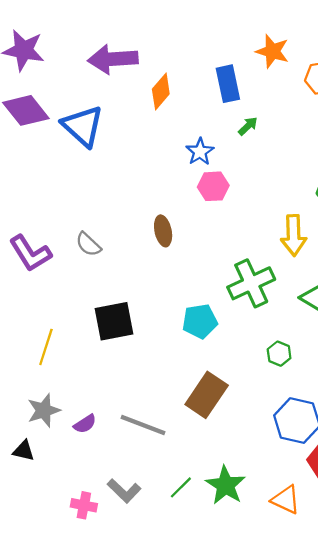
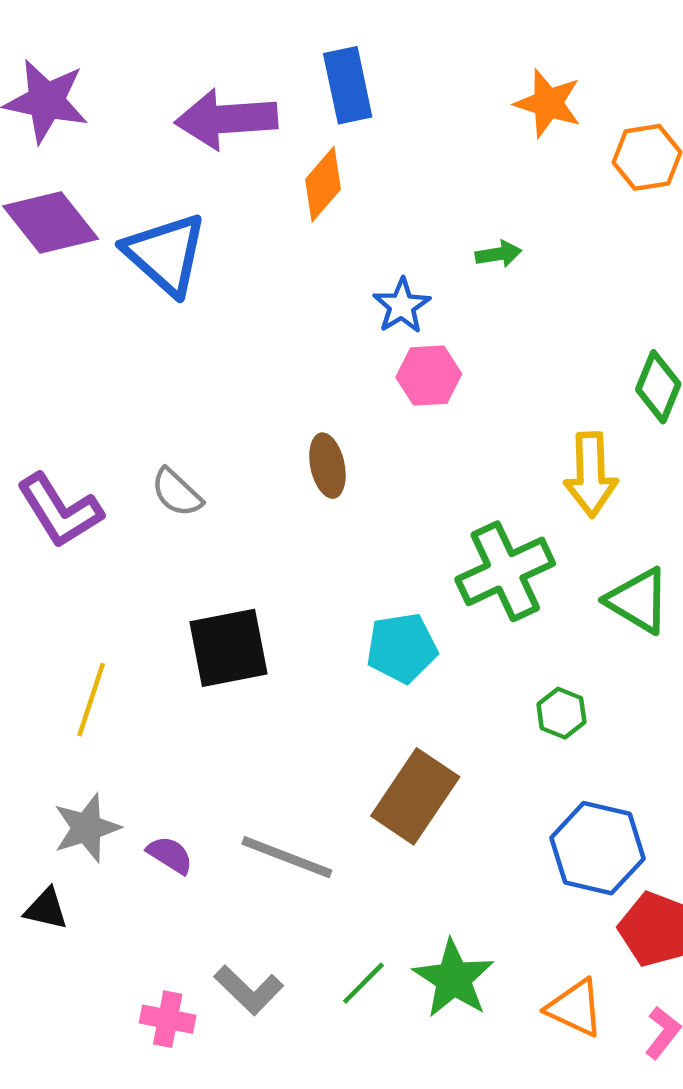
blue rectangle: (228, 84) -> (348, 85), moved
green arrow: (248, 126) -> (498, 254), turned 35
purple semicircle: (85, 424) -> (170, 855), turned -115

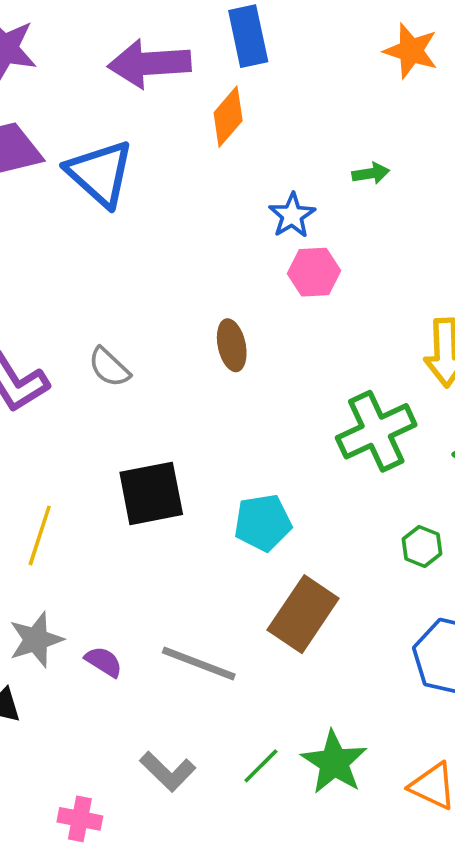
cyan pentagon: (402, 648) -> (263, 523), moved
pink cross: (168, 1019) -> (80, 819), moved

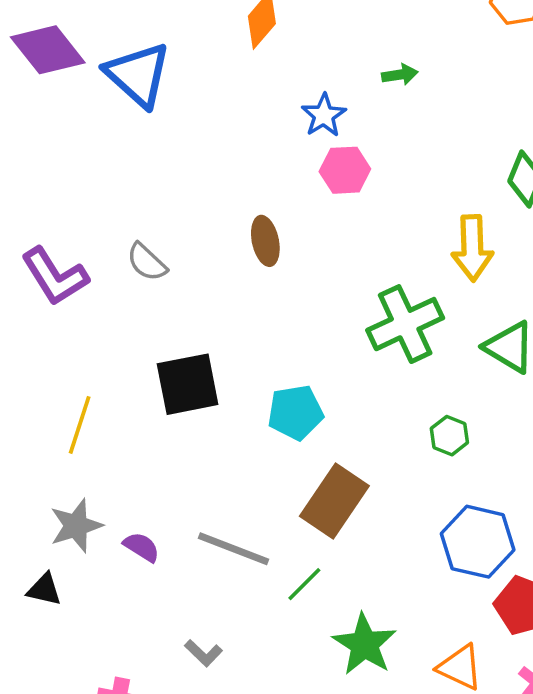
green line: (261, 766) -> (304, 584), moved
gray L-shape: (168, 771) -> (203, 653), size x0.7

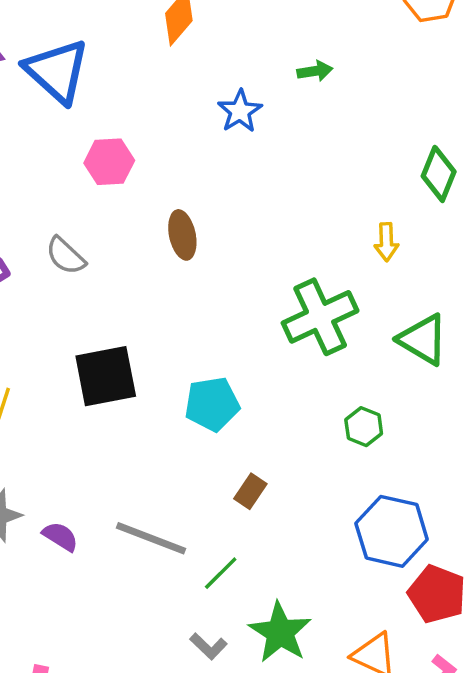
pink hexagon: (345, 170) -> (109, 162), moved
yellow arrow: (472, 248) -> (386, 242), size x0.6
brown rectangle: (334, 501) -> (250, 491), size x0.5
gray L-shape: (203, 653) -> (209, 646), moved

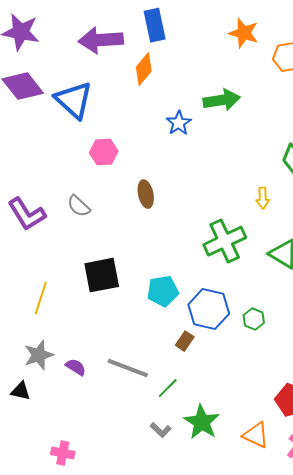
green arrow: (315, 71) -> (222, 100), size x1.8
green hexagon: (364, 427) -> (254, 319), moved
blue hexagon: (392, 531) -> (209, 309), moved

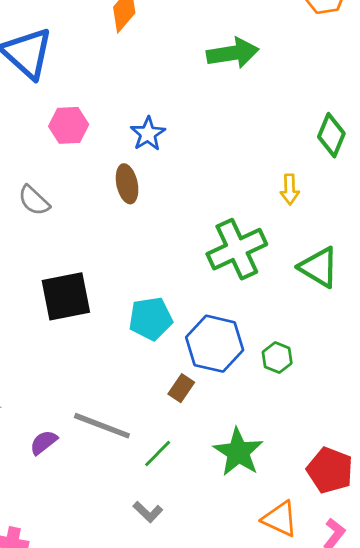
blue star: (179, 123) -> (148, 134), moved
purple semicircle: (76, 367) -> (44, 442), moved, turned -70
green star: (202, 422) -> (238, 452), moved

